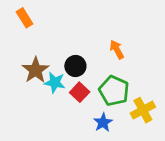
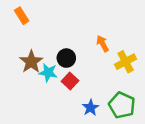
green pentagon: (114, 91) -> (122, 105), moved
yellow cross: (143, 110) -> (126, 62), moved

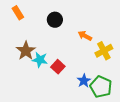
orange arrow: (103, 44) -> (85, 36), turned -32
black circle: (66, 58) -> (55, 20), moved
blue star: (90, 108) -> (84, 81), moved

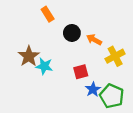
orange rectangle: (18, 13) -> (48, 14), moved
black circle: (55, 20) -> (72, 33), moved
red square: (58, 67) -> (81, 72), moved, turned 32

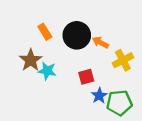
orange rectangle: (48, 14) -> (45, 32), moved
black circle: (72, 33) -> (77, 35), size x1.5
green pentagon: (112, 96) -> (119, 103), turned -30

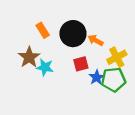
red square: (86, 77) -> (81, 64), moved
blue star: (99, 96) -> (97, 77), moved
green pentagon: (119, 103) -> (113, 80), moved

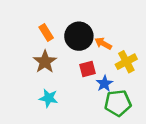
brown star: (29, 57) -> (45, 62), moved
cyan star: (45, 67) -> (49, 98), moved
green pentagon: (113, 80) -> (118, 103), moved

